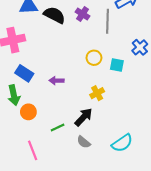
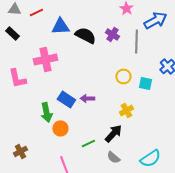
blue rectangle: (24, 73) -> (66, 99), moved

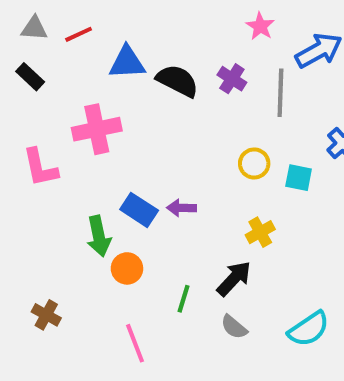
green line: (88, 143) -> (184, 299), turned -48
brown cross: (20, 151) -> (46, 315), turned -32

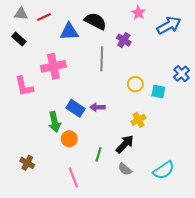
black semicircle: (177, 81) -> (95, 21), moved
gray line: (280, 93) -> (102, 59), moved

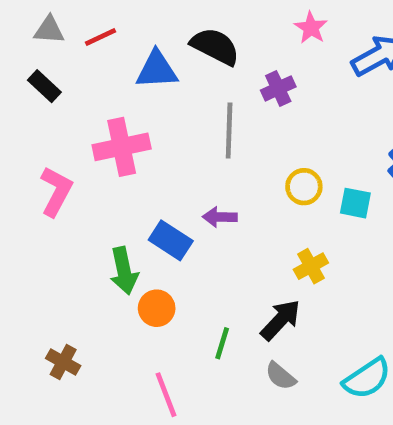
purple cross: (124, 40) -> (278, 88), turned 32
pink L-shape: (24, 86) -> (56, 191), turned -140
purple arrow: (98, 107) -> (220, 217), moved

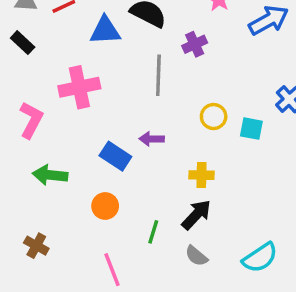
yellow cross: (311, 266) -> (202, 175), moved, turned 30
green arrow: (124, 271) -> (50, 175), moved, turned 108

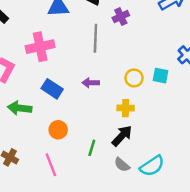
yellow circle: (214, 117) -> (134, 78), moved
blue rectangle: (115, 156) -> (52, 89), moved
cyan semicircle: (260, 258) -> (152, 166), moved
pink line: (112, 270) -> (51, 165), moved

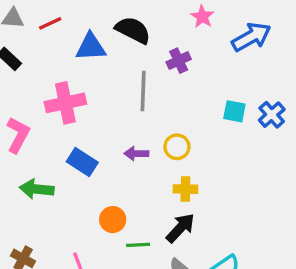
cyan square: (161, 76) -> (234, 111), moved
yellow circle: (134, 78) -> (177, 147), moved
orange circle: (58, 130) -> (113, 220), moved
green line: (92, 148) -> (138, 245), turned 70

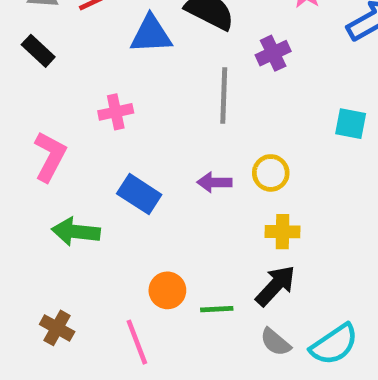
pink cross: (65, 103) -> (116, 112), size x0.6
orange circle: (113, 220) -> (167, 290), moved

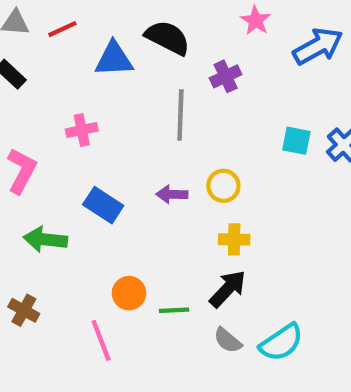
brown cross: (57, 328) -> (24, 310), moved

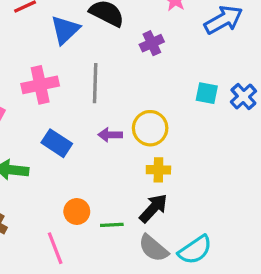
blue triangle: (114, 59) -> (65, 30), turned -40
gray line: (180, 115) -> (95, 83), moved
pink cross: (82, 130) -> (40, 85), size x1.5
yellow circle: (223, 186) -> (150, 128), size x1.4
gray semicircle: (228, 340) -> (153, 248), size x1.4

